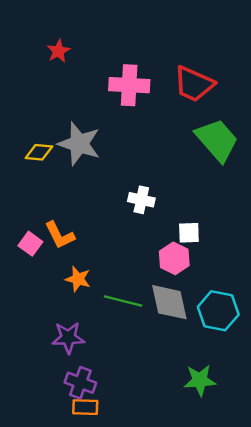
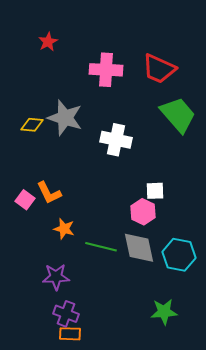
white cross: (141, 200) -> (116, 140), moved, size x1.4

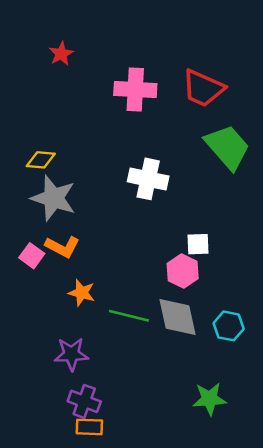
gray star: (65, 118) -> (54, 198), moved
orange L-shape: (49, 193) -> (62, 247), turned -36
cyan hexagon: (179, 255) -> (229, 326), size x0.7

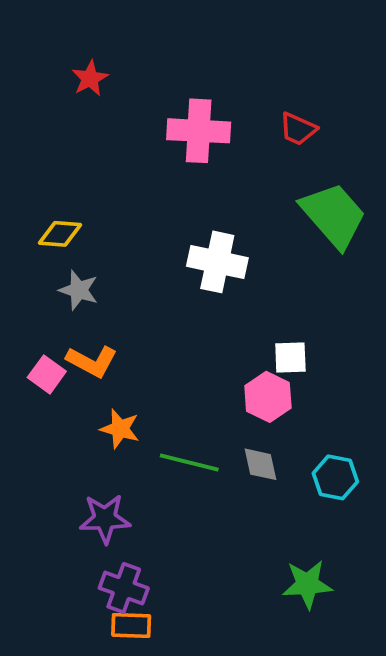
red trapezoid: (203, 88) -> (298, 129), size x0.6
gray star: (54, 198) -> (79, 290), size x0.6
gray diamond: (178, 317) -> (260, 464), size x0.6

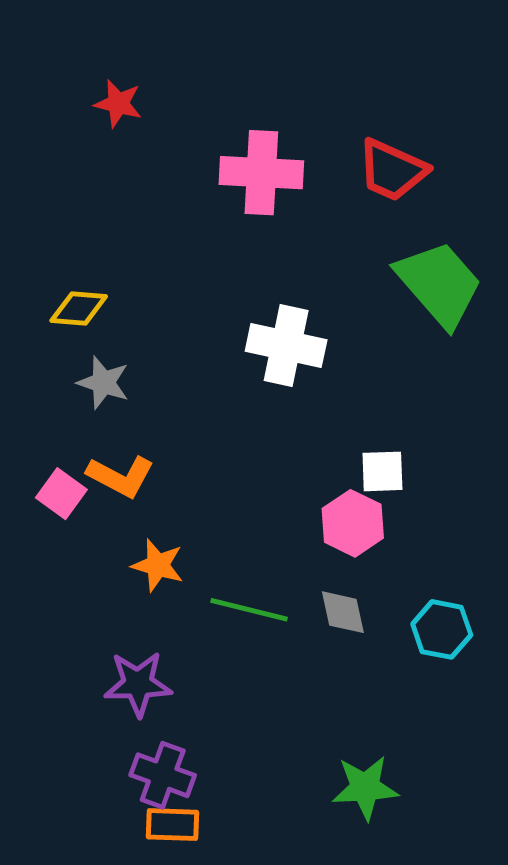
red star: (90, 78) -> (118, 104), turned -30
red trapezoid: (298, 129) -> (392, 170), size x1.4
green star: (307, 584) -> (365, 788), moved

